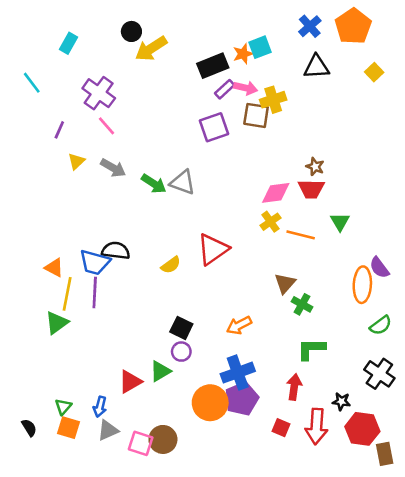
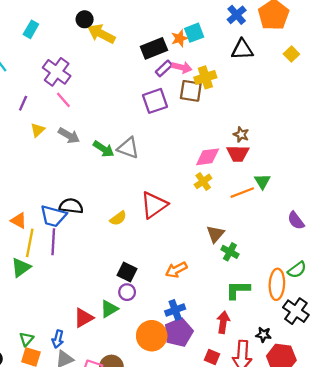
yellow arrow: (151, 49) -> (101, 34), turned 60
orange line: (301, 235) -> (242, 193), moved, turned -35
orange ellipse: (362, 285) -> (277, 284), moved
blue cross: (238, 373) -> (175, 310), size x0.7

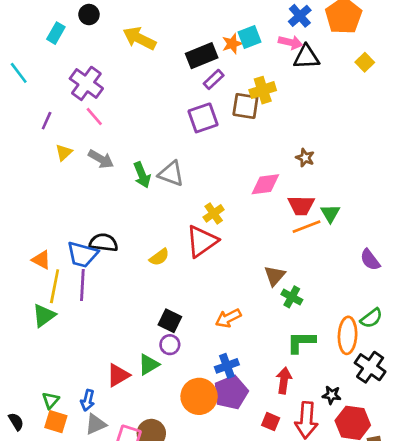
black circle: (85, 19) -> (89, 15), moved
pink arrow: (182, 67) -> (291, 42), moved
green arrow: (104, 149) -> (142, 175), turned 35
red trapezoid: (238, 153) -> (301, 205), moved
yellow cross: (203, 181) -> (214, 213), moved

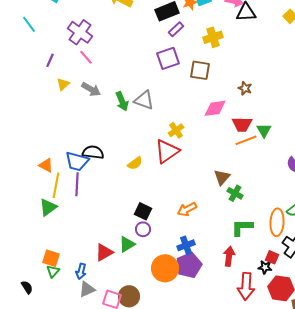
brown square: (245, 106) -> (200, 70), moved
orange square: (56, 422) -> (51, 258), moved
red square: (271, 422) -> (272, 257), moved

